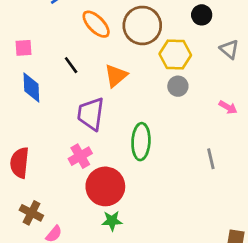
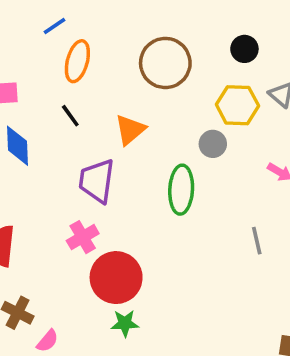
orange ellipse: (96, 24) -> (77, 61), moved, turned 60
yellow hexagon: (175, 55) -> (237, 105), moved
green ellipse: (141, 142) -> (181, 190), moved

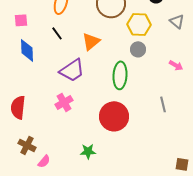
yellow hexagon: (237, 105) -> (139, 24), moved
purple trapezoid: (97, 181) -> (72, 70), turned -132
red circle: (116, 278) -> (114, 116), moved

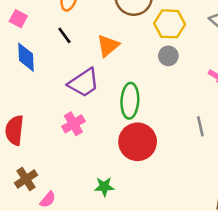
pink square: (21, 20) -> (18, 19), turned 32
green ellipse: (120, 75) -> (130, 101), moved
brown cross: (27, 145) -> (26, 179), turned 30

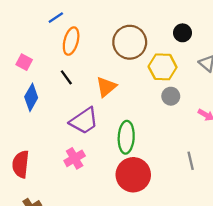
gray circle: (168, 56) -> (171, 96), moved
blue diamond: (26, 57) -> (31, 97), turned 32

